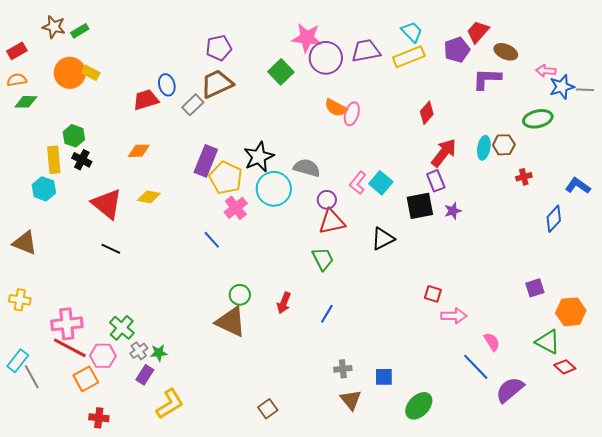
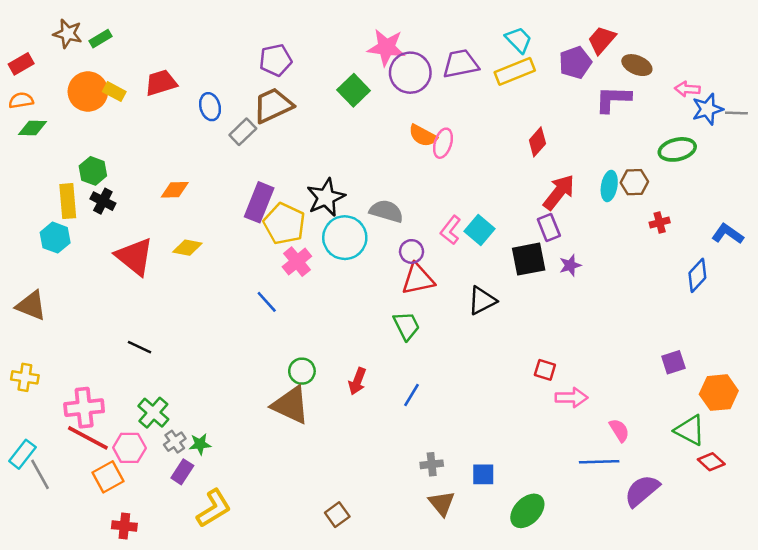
red trapezoid: (146, 100) -> (161, 83), moved
black line: (111, 249) -> (139, 347), moved
blue line: (476, 367) -> (599, 462), turned -48

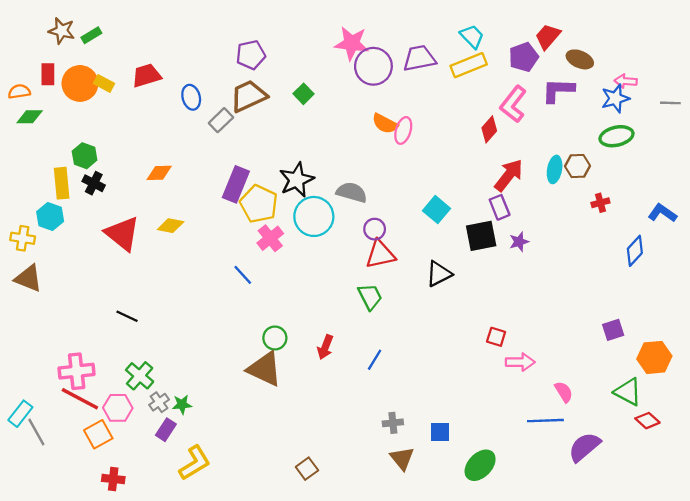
red rectangle: (21, 64) -> (48, 74), moved, turned -60
green square: (354, 90) -> (304, 94), moved, size x0.7
blue star: (707, 109) -> (615, 98), moved
pink L-shape: (451, 230) -> (513, 104), moved, size x1.4
yellow cross: (25, 377) -> (23, 238), moved

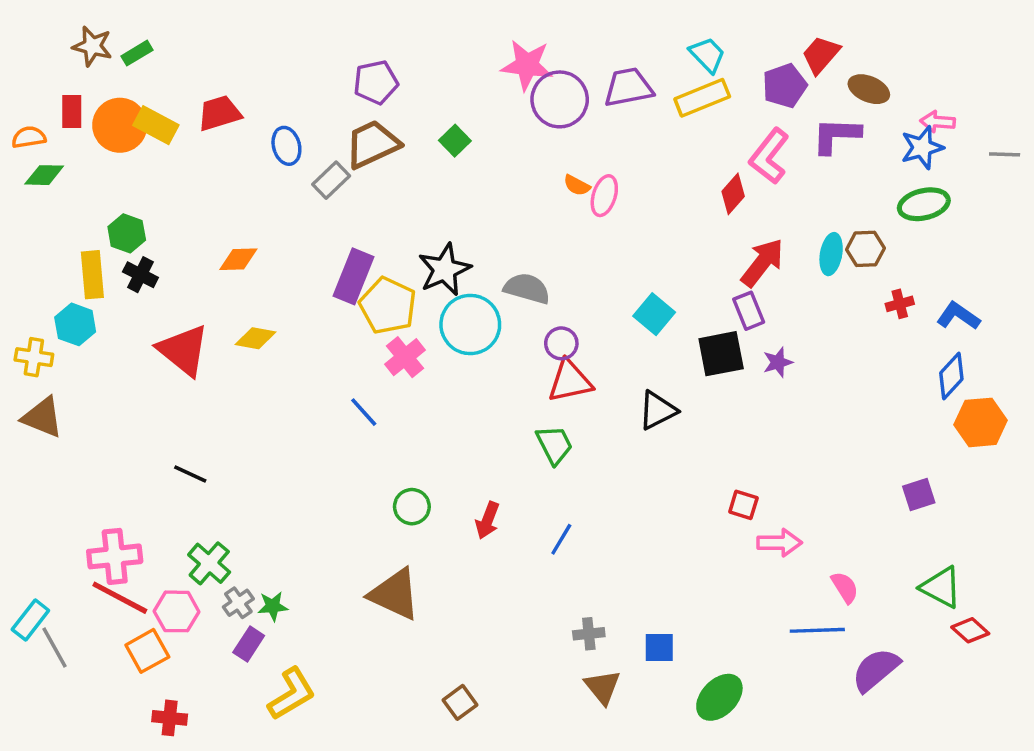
yellow rectangle: (104, 83) -> (156, 125), size x1.4
orange semicircle: (385, 124) -> (577, 185), size x0.7
blue L-shape: (662, 213) -> (958, 316), moved
orange hexagon: (654, 357) -> (981, 422), moved
brown triangle: (265, 369) -> (395, 594), moved

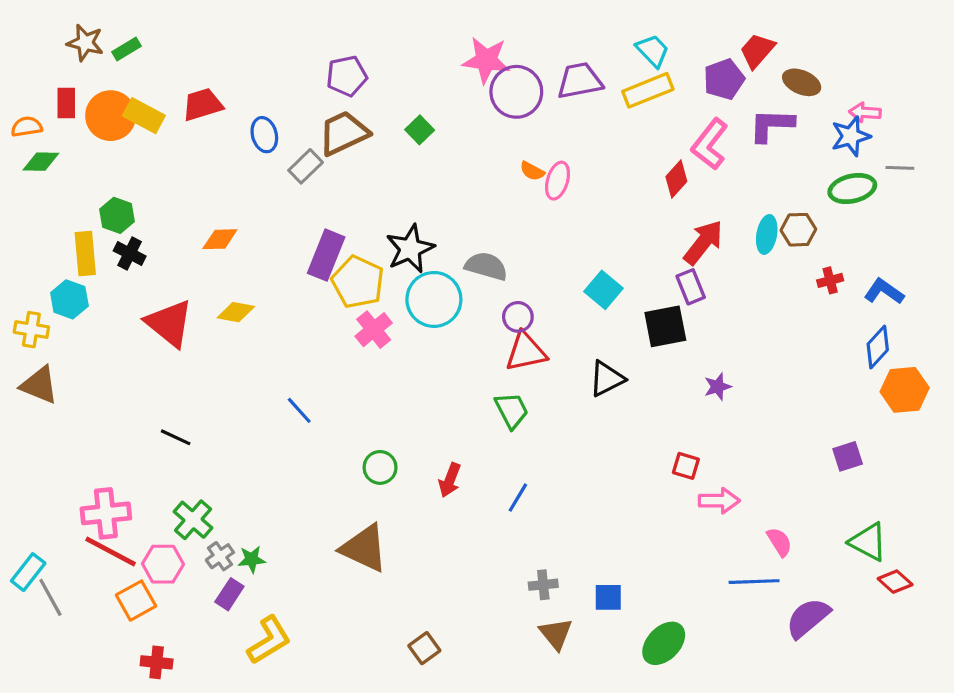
gray line: (1005, 154) -> (900, 168), moved
purple star: (778, 362) -> (718, 387), moved
blue line: (364, 412) -> (299, 410), moved

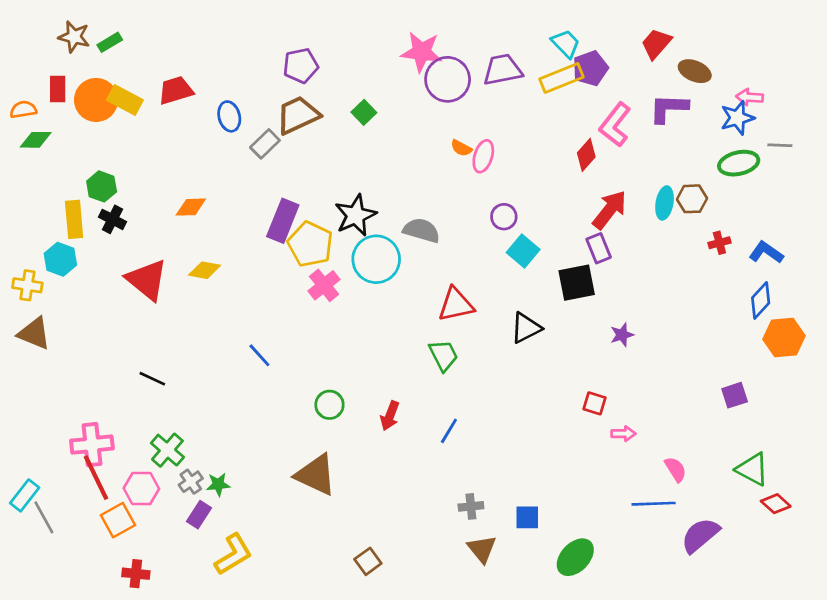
purple pentagon: (724, 79) -> (590, 68), moved
purple circle: (518, 317) -> (504, 217), moved
pink arrow: (719, 501) -> (623, 434), size x0.7
red line: (111, 551) -> (96, 478), turned 36

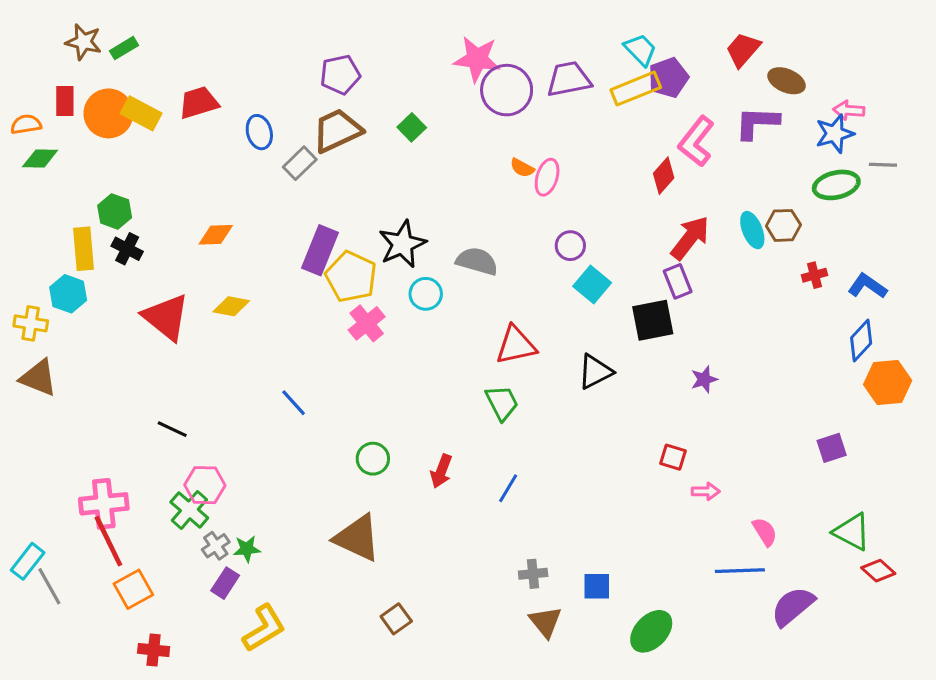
cyan ellipse: (665, 203) -> (752, 230), turned -32
cyan circle: (376, 259) -> (426, 294), size x0.6
pink hexagon: (141, 489) -> (205, 485), moved
brown square: (368, 561) -> (396, 619), moved

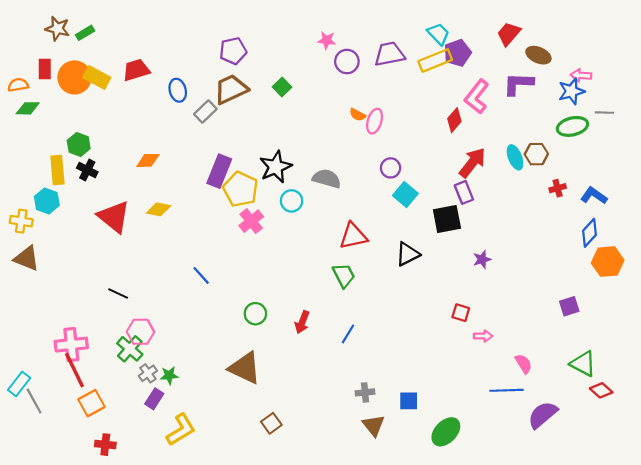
pink star: (477, 59) -> (327, 40), size x0.6
purple circle: (507, 90) -> (347, 62), size x0.7

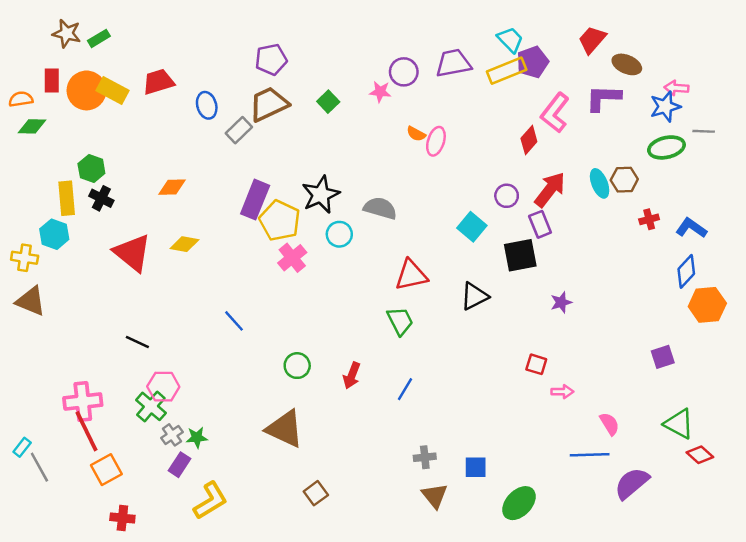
pink star: (327, 40) -> (380, 92), moved
purple circle: (391, 168) -> (507, 196), moved
cyan rectangle: (19, 384) -> (22, 447), size x0.7

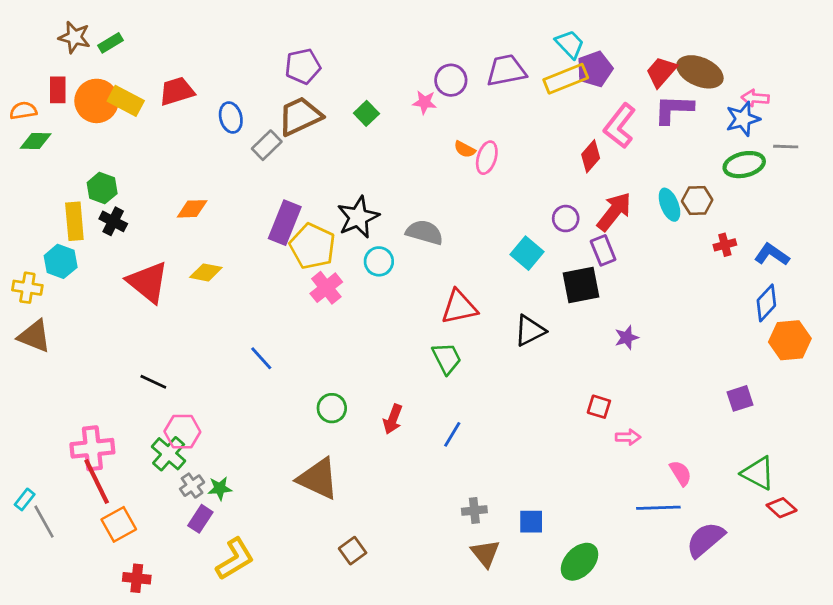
red trapezoid: (592, 40) -> (661, 72), moved
brown ellipse: (627, 64) -> (700, 72), size x1.4

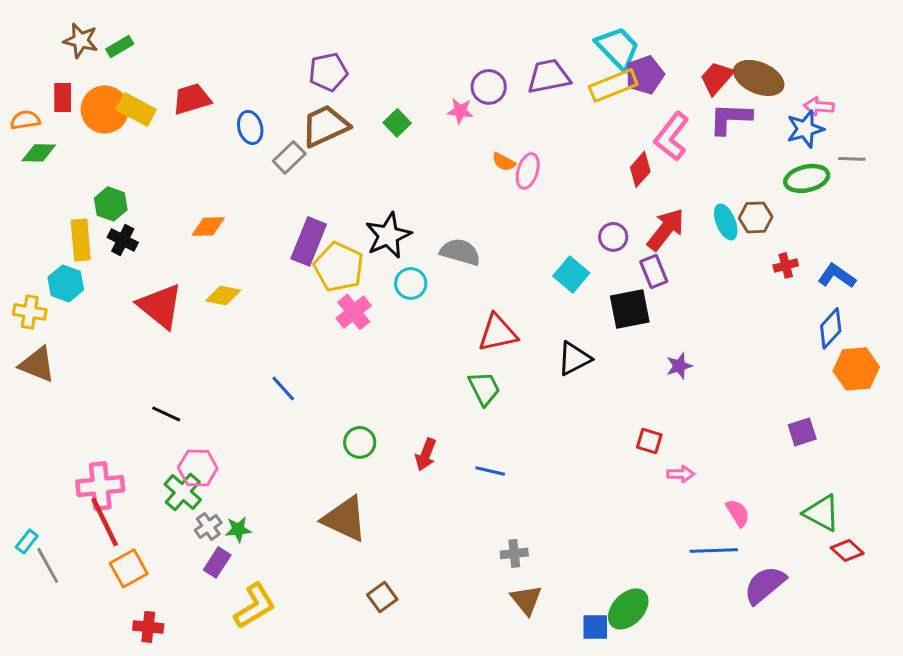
cyan trapezoid: (570, 44) -> (618, 48), size x1.4
blue line: (452, 434) -> (490, 471), turned 72
blue square: (531, 522) -> (595, 627), moved

